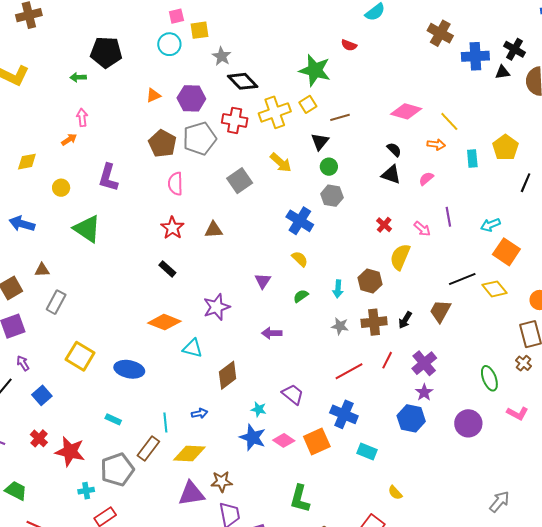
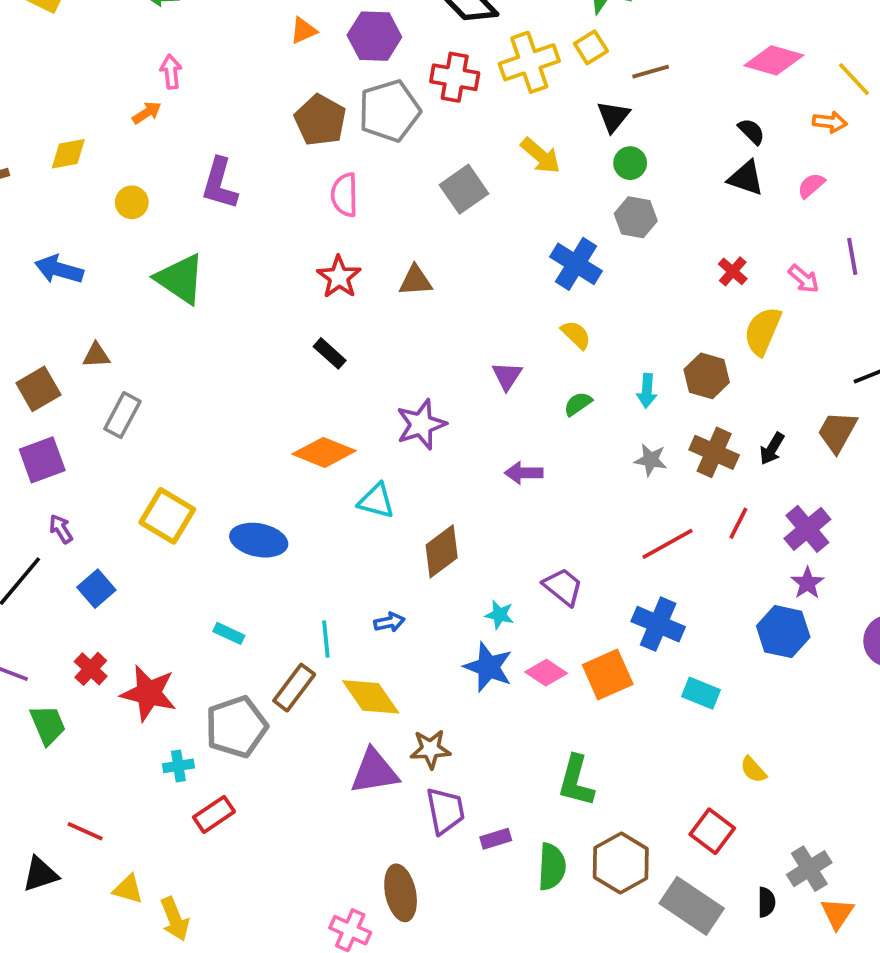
brown cross: (374, 322) -> (714, 452), turned 30
yellow diamond: (189, 454) -> (371, 697), turned 52
green trapezoid: (16, 491) -> (48, 725), moved, turned 40

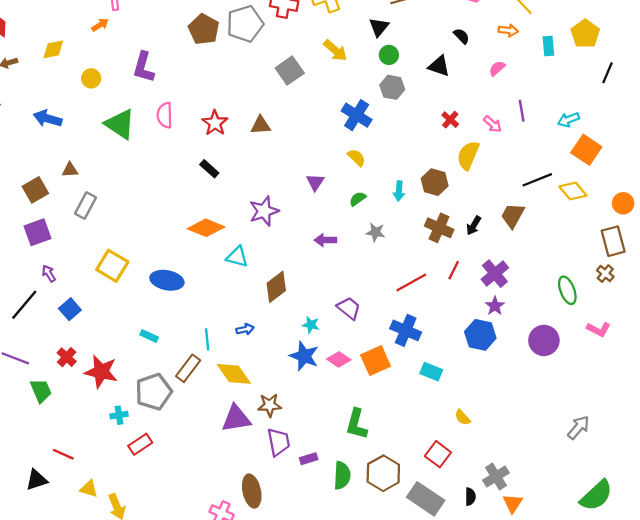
black triangle: (746, 178) -> (439, 66), moved
pink semicircle: (345, 195) -> (165, 115), moved
gray star: (651, 460) -> (376, 232), moved

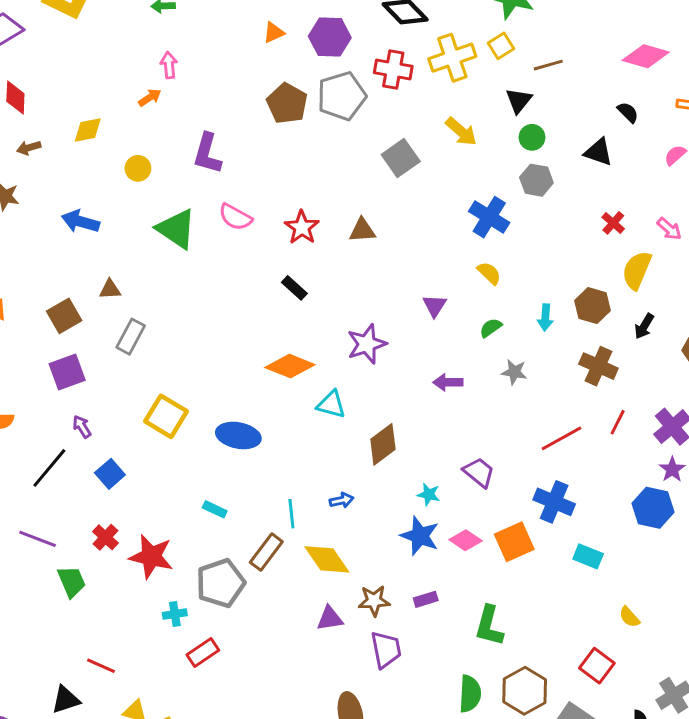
pink semicircle: (165, 115) -> (235, 217), turned -60
black arrow: (474, 226) -> (644, 326), moved
purple triangle: (236, 419) -> (330, 618), size x0.7
purple rectangle: (309, 459) -> (426, 599), moved

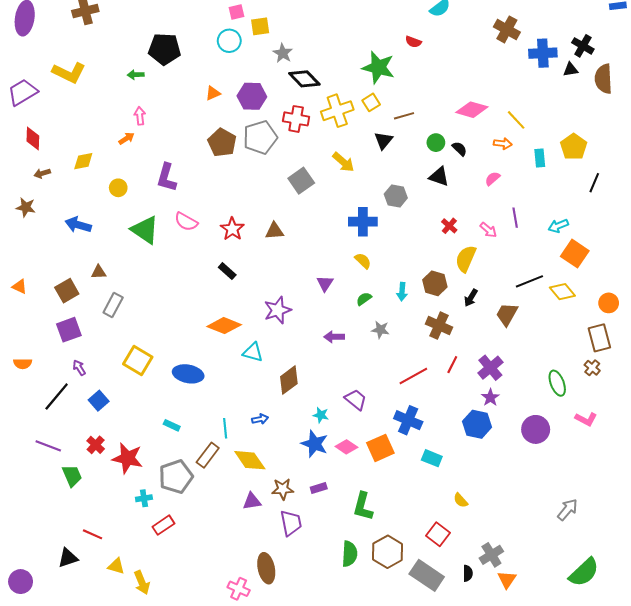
green circle: (532, 137) -> (436, 143), moved
blue cross: (489, 217) -> (363, 222), turned -32

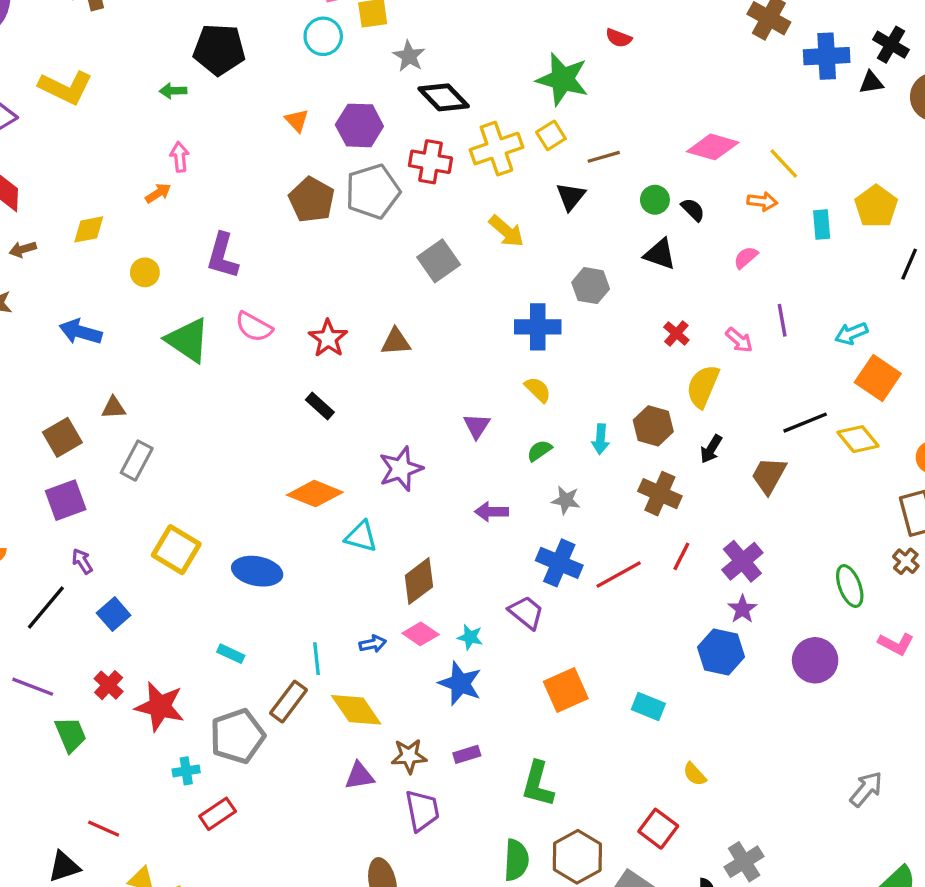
orange triangle: (213, 93) -> (297, 121), turned -49
blue cross: (408, 420) -> (559, 563), moved
pink diamond: (346, 447) -> (421, 634), moved

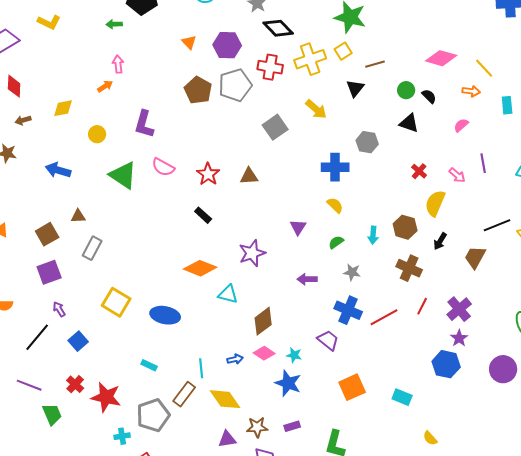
yellow L-shape: (66, 87) -> (49, 22), size x0.7

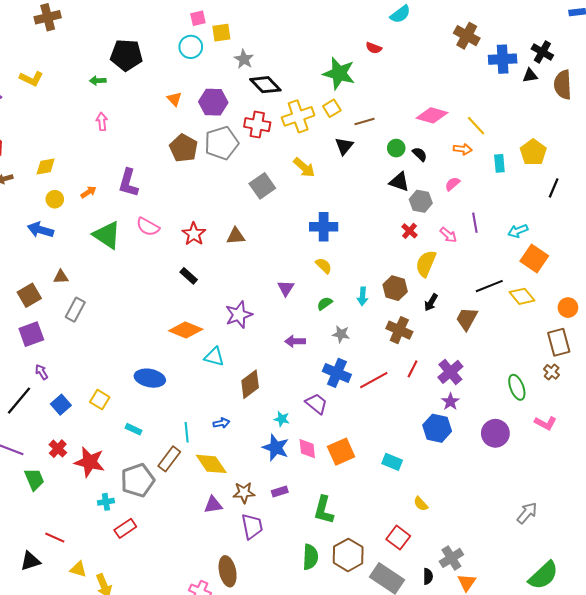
orange arrow: (105, 86) -> (89, 192), moved
yellow circle: (97, 134) -> (55, 199), moved
gray hexagon: (367, 142) -> (421, 201), moved
yellow square: (116, 302) -> (100, 400), moved, size x0.7
pink diamond: (264, 353) -> (307, 449), moved, turned 50

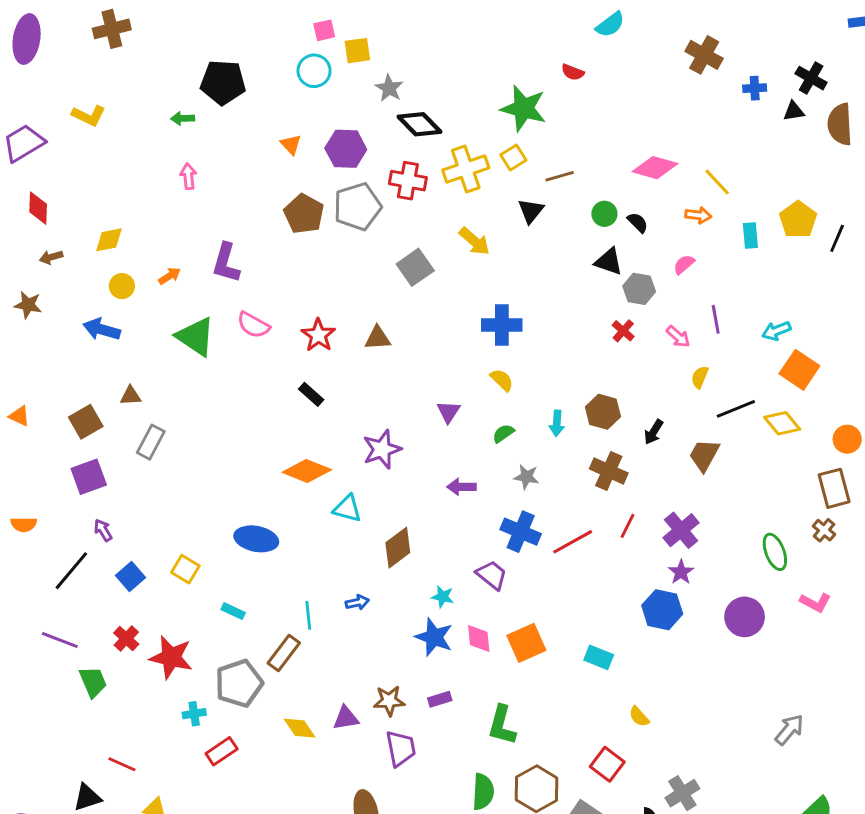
blue cross: (503, 59) -> (755, 88), size x0.6
black line: (554, 188) -> (837, 238), moved
yellow semicircle: (426, 264) -> (700, 377), moved, size x0.6
yellow diamond: (211, 464) -> (300, 728), moved, size x0.7

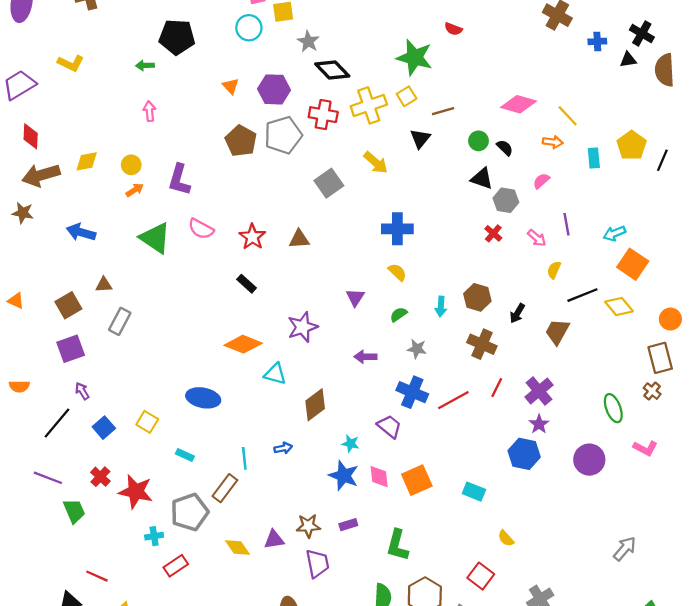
brown arrow: (51, 257) -> (41, 175), size x2.0
yellow circle: (122, 286) -> (131, 165), moved

